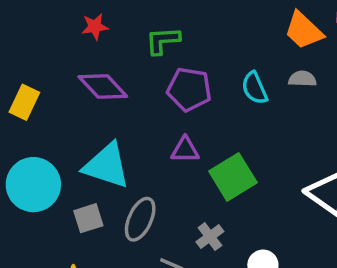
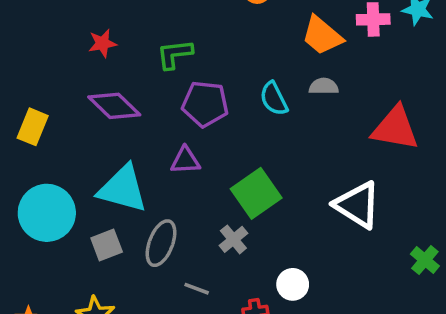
purple triangle: (185, 150) -> (185, 161), moved
gray cross: (210, 237) -> (233, 239), moved

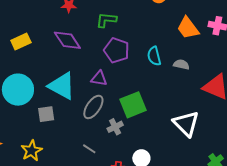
gray semicircle: (324, 86) -> (181, 65), moved
yellow rectangle: (33, 127) -> (21, 42), turned 30
gray ellipse: (161, 243) -> (93, 107), moved

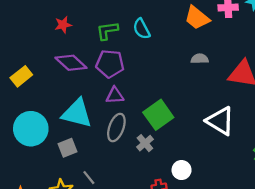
purple pentagon: (117, 50) -> (110, 64), moved
cyan semicircle: (154, 56) -> (142, 29), moved
gray line: (89, 149) -> (89, 178), moved, turned 32

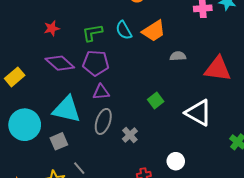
orange trapezoid: (197, 18) -> (154, 31), moved, turned -70
green square: (158, 115) -> (156, 100), moved, size x0.6
white circle: (182, 170) -> (176, 161), moved

